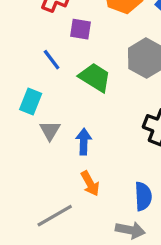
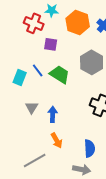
blue line: (52, 60) -> (38, 70), moved
cyan rectangle: (31, 101) -> (20, 77), moved

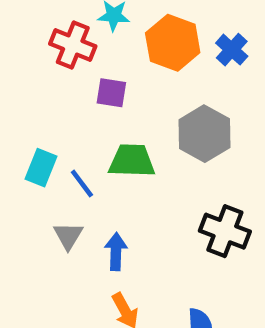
blue line: (38, 70) -> (82, 184), moved
green trapezoid: (60, 74) -> (132, 161), turned -30

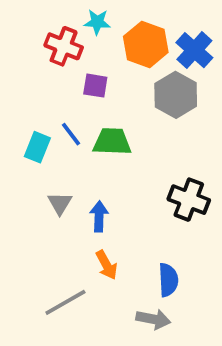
blue cross: (232, 50) -> (194, 50), size x1.4
gray hexagon: (204, 134) -> (176, 95), moved
blue line: (82, 184) -> (71, 134), moved

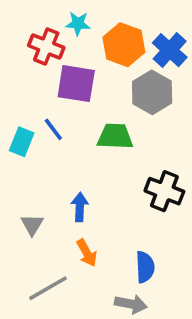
purple square: (95, 86) -> (76, 84), size x1.6
green trapezoid: (112, 142) -> (115, 136), moved
gray triangle: (60, 203) -> (32, 225), moved

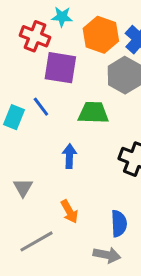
blue arrow: (80, 207) -> (69, 156), moved

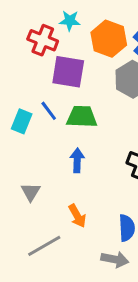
green trapezoid: (93, 113) -> (82, 117), moved

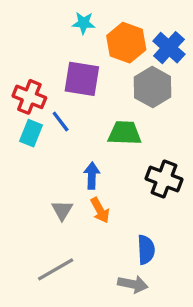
red cross: (43, 40) -> (29, 97), moved
green trapezoid: (82, 117) -> (125, 133), moved
gray triangle: (31, 192) -> (62, 210), moved
orange arrow: (77, 216) -> (100, 210), moved

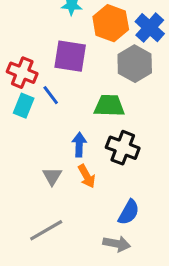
black cross: (164, 179) -> (123, 148), moved
blue semicircle: (146, 250) -> (129, 212), turned 32

